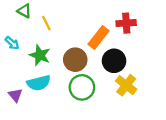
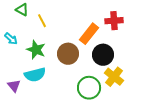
green circle: (82, 87) -> (89, 88), moved

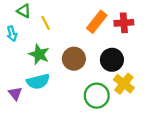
orange rectangle: (89, 34) -> (97, 22), moved
cyan arrow: (11, 39) -> (12, 34), moved, turned 32

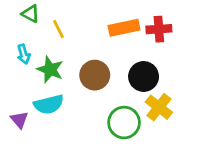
orange rectangle: (97, 22) -> (124, 28), turned 40
cyan arrow: (12, 34) -> (24, 54), moved

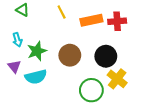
yellow line: (58, 29) -> (62, 12), moved
green star: (50, 70) -> (37, 51), turned 30
purple triangle: (19, 120) -> (14, 67), moved

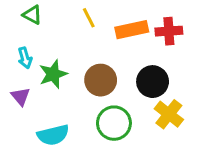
cyan semicircle: (36, 77) -> (53, 135), moved
green circle: (91, 90) -> (114, 123), moved

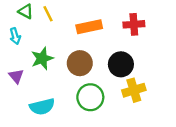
yellow line: (89, 18) -> (48, 14), moved
orange rectangle: (132, 30) -> (89, 27), moved
cyan arrow: (25, 58) -> (15, 36), moved
yellow cross: (169, 114) -> (134, 90), turned 35

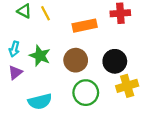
red cross: (134, 24) -> (120, 13), moved
cyan arrow: (15, 36) -> (14, 49), moved, turned 32
green star: (42, 58) -> (40, 56), turned -30
purple triangle: (16, 76) -> (15, 72), turned 32

